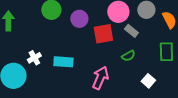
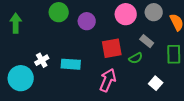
gray rectangle: (131, 31) -> (147, 41), moved
red square: (103, 34) -> (112, 48), moved

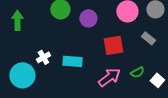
green semicircle: (136, 58) -> (137, 72), moved
pink arrow: (108, 80) -> (109, 77), turned 30

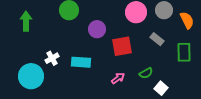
purple circle: (88, 18) -> (97, 29), moved
pink arrow: (109, 77) -> (118, 78), size x0.6
white square: (157, 80) -> (161, 88), moved

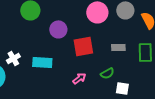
gray rectangle: (157, 39) -> (118, 47), moved, turned -40
white square: (161, 88) -> (122, 88), turned -32

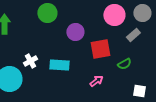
gray rectangle: (118, 47) -> (133, 35), moved, turned -40
green semicircle: (107, 73) -> (124, 64), moved

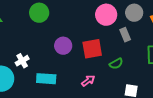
purple circle: (75, 32) -> (63, 46), moved
gray rectangle: (133, 35) -> (125, 35), turned -72
cyan rectangle: (59, 65) -> (46, 79), moved

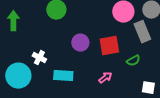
gray rectangle: (125, 35) -> (142, 32), size x1.5
white cross: (22, 61) -> (39, 58), turned -32

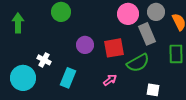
green semicircle: (133, 61) -> (138, 63), size x1.6
cyan rectangle: (63, 76) -> (68, 78), turned -72

